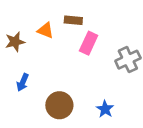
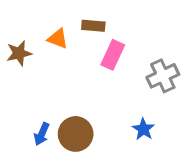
blue arrow: (23, 82) -> (42, 134), moved
blue star: (105, 109) -> (143, 129), moved

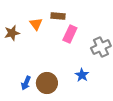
orange triangle: (58, 39) -> (36, 24), turned 32
blue star: (143, 129) -> (82, 75), moved

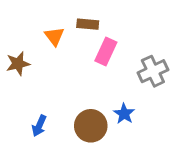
brown star: (12, 33) -> (18, 64), moved
brown circle: (47, 83) -> (91, 126), moved

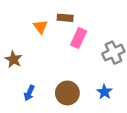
brown star: (18, 64) -> (13, 59), moved, turned -30
blue star: (124, 114) -> (104, 92), moved

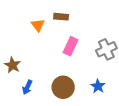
pink rectangle: (79, 38) -> (71, 46), moved
brown star: (13, 59) -> (13, 65), moved

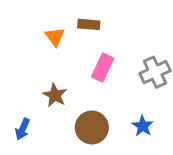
brown star: (13, 65) -> (55, 95), moved
blue arrow: (27, 87) -> (23, 129), moved

